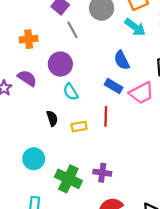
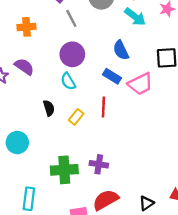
purple circle: (60, 64) -> (72, 54), moved
yellow rectangle: (79, 127) -> (76, 117), turned -42
cyan circle: (34, 159) -> (17, 143), moved
green cross: (68, 179) -> (64, 170), turned -30

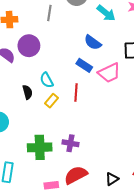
gray line: (71, 18) -> (49, 13), turned 35
blue semicircle: (121, 50) -> (93, 42), turned -30
purple circle: (72, 54) -> (29, 46), moved
cyan semicircle: (68, 81) -> (47, 80), moved

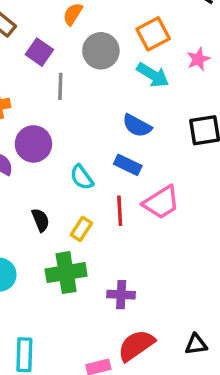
pink trapezoid: (109, 73) -> (161, 202), moved
cyan semicircle: (47, 80) -> (82, 177), moved
green cross: (40, 147) -> (66, 273), moved
black triangle: (112, 179) -> (196, 344), turned 32

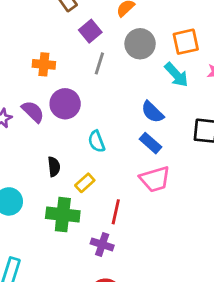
blue rectangle: (128, 165) -> (150, 143), moved
red line: (120, 211) -> (116, 212), moved

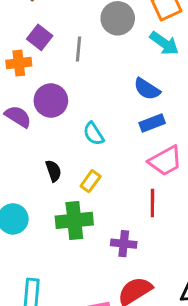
purple square: (90, 31) -> (40, 37), moved
blue rectangle: (150, 143) -> (152, 123), turned -50
red line: (116, 212) -> (152, 203), moved

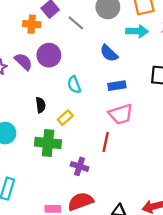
cyan arrow: (164, 43) -> (137, 31), turned -45
gray line: (79, 49) -> (76, 23), turned -66
blue semicircle: (147, 89) -> (109, 53), moved

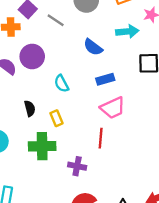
cyan arrow: (137, 31) -> (127, 31), moved
yellow rectangle: (65, 118) -> (57, 118), turned -64

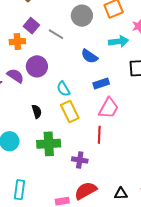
pink trapezoid: (113, 108) -> (109, 108), turned -35
yellow rectangle: (57, 118) -> (70, 112), moved, size x1.5

